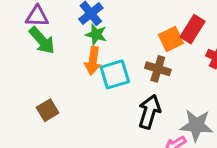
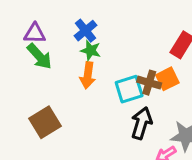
orange square: (171, 39) -> (167, 79), moved
cyan square: (115, 74) -> (129, 89), moved
brown square: (48, 110) -> (45, 122), size x1.5

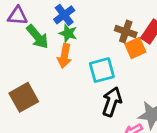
green arrow: (39, 56) -> (37, 37), moved
orange square: (167, 79) -> (135, 48), moved
brown cross: (149, 83) -> (126, 31), moved

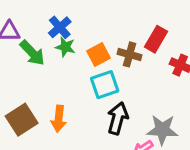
brown cross: (126, 31) -> (130, 54), moved
orange square: (135, 48) -> (99, 55), moved
orange arrow: (64, 56) -> (59, 119), moved

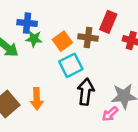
blue cross: (60, 27) -> (27, 23), turned -36

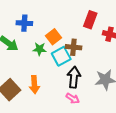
brown cross: (88, 37) -> (73, 47), moved
green star: (34, 39) -> (39, 49), moved
pink arrow: (110, 114) -> (73, 98), moved, turned -104

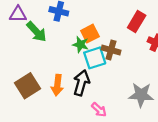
green star: (39, 49) -> (81, 45), moved
black arrow: (74, 77) -> (81, 83), moved

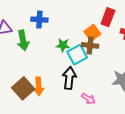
green arrow: (36, 32) -> (23, 40), turned 42
orange square: (90, 34) -> (92, 33), moved
orange arrow: (57, 85) -> (39, 86), moved

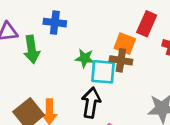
orange square: (92, 33) -> (125, 44), turned -35
cyan square: (77, 55) -> (103, 72), turned 30

